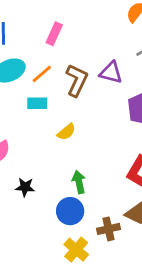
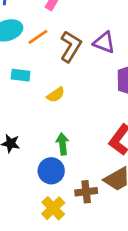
cyan rectangle: (37, 103) -> (21, 75), moved

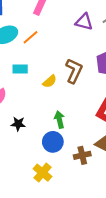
purple triangle: (104, 42) -> (84, 22), moved
brown L-shape: (71, 46) -> (74, 71), moved
yellow cross: (53, 208) -> (43, 173), moved

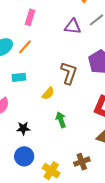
yellow semicircle: (50, 81) -> (48, 93), moved
blue circle: (53, 142) -> (24, 156), moved
brown cross: (82, 155) -> (82, 162), moved

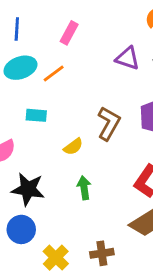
black star: (23, 128) -> (28, 189), size x1.6

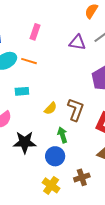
orange line: (54, 74) -> (29, 61), turned 63
brown L-shape: (109, 123) -> (76, 110), moved
blue circle: (21, 229) -> (55, 156), moved

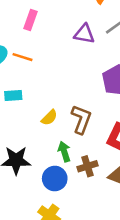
brown cross: (82, 177) -> (87, 166), moved

